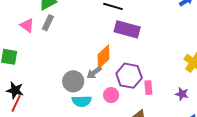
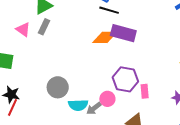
orange diamond: (103, 57) -> (105, 37), moved, turned 45
gray arrow: (94, 73) -> (94, 108), moved
gray circle: (73, 81) -> (58, 87), moved

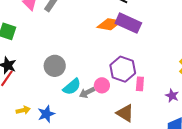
cyan semicircle: (78, 105) -> (72, 87), turned -48

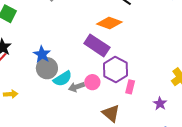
purple rectangle: (128, 23) -> (97, 45), moved
gray circle: (55, 66) -> (47, 68), moved
blue star: (46, 114) -> (42, 54), moved, turned -30

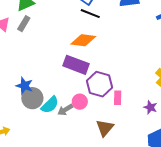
brown triangle: (111, 113) -> (105, 128), turned 42

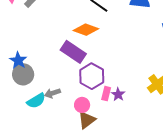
pink circle: (80, 102) -> (82, 105), moved
cyan semicircle: (50, 105) -> (36, 101), moved
purple star: (150, 107) -> (118, 94), moved

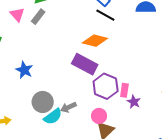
blue star: (18, 60) -> (24, 70), moved
gray circle: (23, 74) -> (43, 102), moved
pink rectangle: (106, 94) -> (124, 90), moved

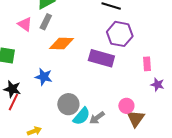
orange diamond: (95, 41) -> (62, 43), moved
purple hexagon: (106, 86) -> (120, 34), moved
pink rectangle: (124, 90) -> (147, 64), moved
gray arrow: (68, 107) -> (97, 118), moved

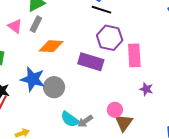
pink rectangle: (147, 64) -> (134, 55), moved, size x1.6
blue star: (44, 77) -> (33, 79), size x1.4
gray circle: (68, 104) -> (54, 87), moved
cyan semicircle: (82, 116) -> (70, 119), turned 84

